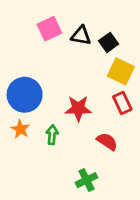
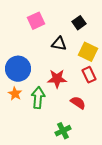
black triangle: (81, 36) -> (59, 44), moved
black square: (109, 42) -> (79, 23), moved
green arrow: (52, 135) -> (38, 98), size x1.5

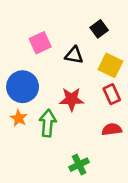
pink square: (36, 21) -> (40, 43), moved
red semicircle: (78, 103) -> (112, 129), moved, turned -42

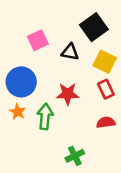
black square: (99, 29) -> (94, 27), size x1.6

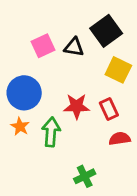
black triangle: (70, 52) -> (74, 47), moved
red rectangle: (106, 89) -> (109, 109), moved

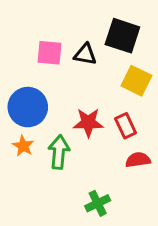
black square: (106, 31) -> (122, 36), turned -36
pink square: (43, 46) -> (50, 53), turned 30

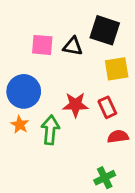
yellow square: (136, 81) -> (117, 69), turned -35
green cross: (98, 203) -> (105, 178), moved

